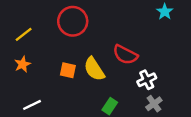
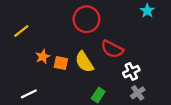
red circle: (73, 21) -> (86, 19), moved
orange star: (23, 64) -> (43, 57), moved

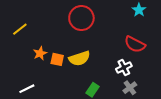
red semicircle: (112, 49) -> (135, 44), moved
yellow semicircle: (84, 62) -> (79, 58), turned -75

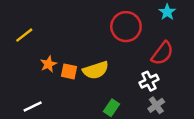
red circle: (81, 18) -> (126, 27), moved
red semicircle: (135, 44) -> (162, 53), turned -80

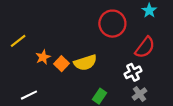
yellow line: (24, 35) -> (18, 41), moved
orange square: (69, 71) -> (61, 64), turned 32

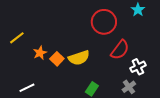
red semicircle: (145, 47) -> (120, 50), moved
white cross: (133, 72) -> (138, 67), moved

